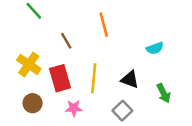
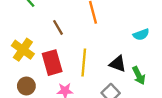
green arrow: (164, 93) -> (139, 75), moved

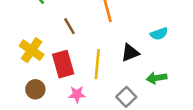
black triangle: (118, 64) -> (130, 53), moved, turned -42
green arrow: (139, 75) -> (157, 78), turned 108

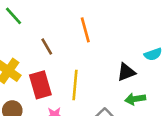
cyan semicircle: (159, 34) -> (153, 54), moved
black triangle: (130, 53) -> (126, 72), moved

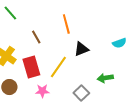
black triangle: (126, 72) -> (81, 49), moved
yellow line: (75, 85) -> (58, 67), turned 30

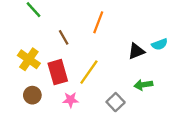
orange line: (66, 24) -> (98, 22), turned 36
black triangle: (81, 49) -> (136, 51), moved

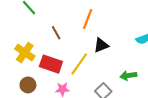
black triangle: (136, 51) -> (101, 45), moved
red rectangle: (58, 72) -> (51, 64), turned -55

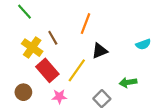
yellow cross: (25, 53) -> (32, 48), moved
red rectangle: (51, 64) -> (47, 70), turned 30

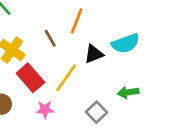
brown line: (53, 38) -> (50, 38), moved
cyan semicircle: (143, 44) -> (126, 43), moved, size x1.5

